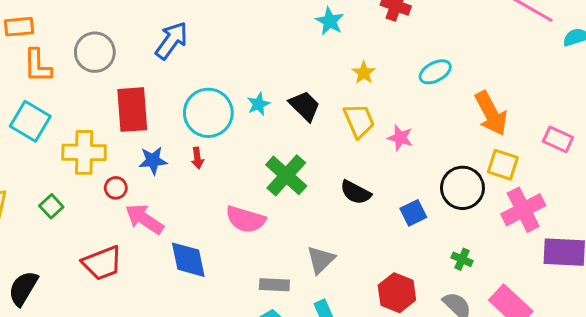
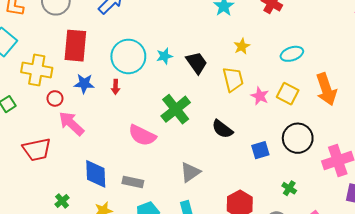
yellow square: (503, 165) -> (288, 94), moved
blue diamond: (188, 260) -> (96, 174), moved
gray rectangle: (274, 285) -> (133, 182), moved

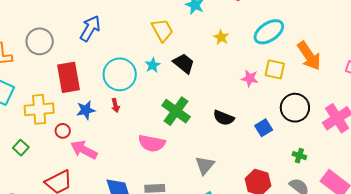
cyan ellipse: (292, 54) -> (269, 32), size x1.4
yellow trapezoid: (233, 79) -> (162, 30), moved

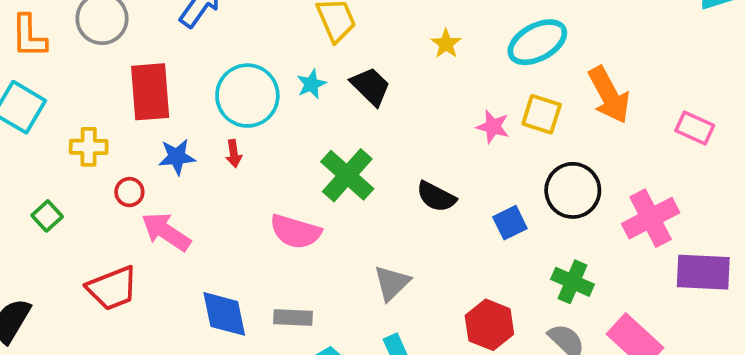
yellow cross: (39, 109) -> (89, 147), size x0.7
green cross: (299, 156) -> (573, 282), size x1.5

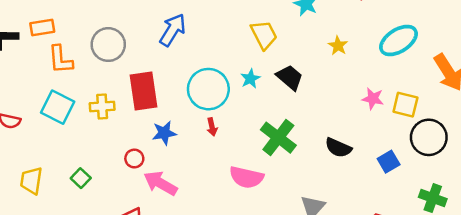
yellow square: (542, 114) -> (405, 105), moved
yellow cross: (89, 147) -> (102, 107), moved
red arrow: (234, 153) -> (212, 127), moved

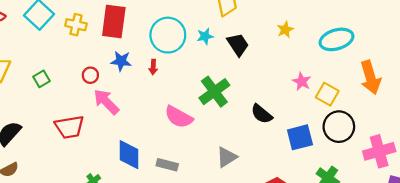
red arrow: (212, 127) -> (153, 67), moved
blue square: (389, 162) -> (300, 137), size x1.4

